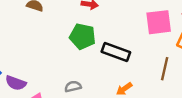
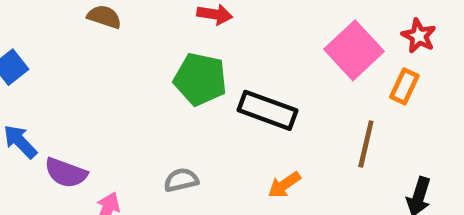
pink square: (159, 22) -> (354, 50), turned -36

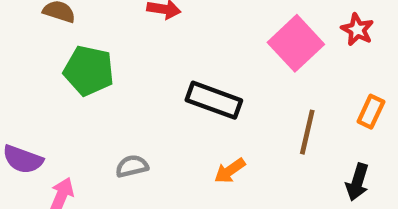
green pentagon: (200, 79) -> (89, 71), moved
orange rectangle: (404, 86) -> (371, 112), moved

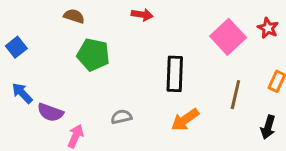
black rectangle: (214, 100) -> (175, 74), turned 72
orange arrow: (230, 171) -> (185, 120), size x1.4

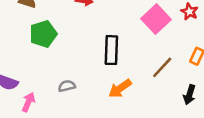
green pentagon: (93, 55) -> (43, 34), turned -30
brown line: (235, 95) -> (162, 67), turned 30

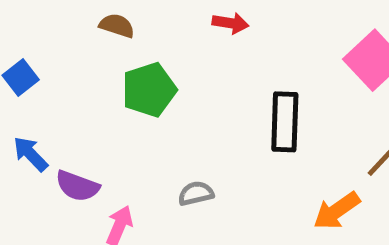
orange arrow: (120, 88) -> (337, 211), moved

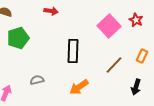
orange arrow: (337, 211) -> (79, 87), moved

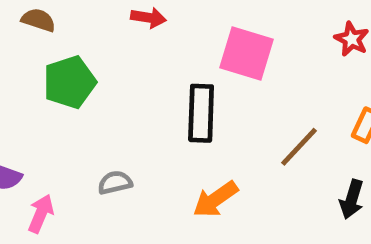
pink square: (109, 26) -> (246, 53), moved, turned -30

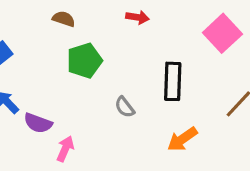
pink square: (246, 53) -> (222, 33), moved, turned 30
gray semicircle: (115, 183) -> (125, 107), moved, turned -115

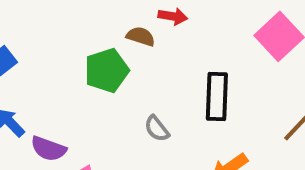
brown semicircle: (64, 19) -> (141, 36), moved

